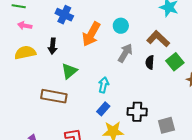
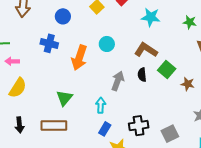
black arrow: (53, 46) -> (19, 125), moved
yellow semicircle: (25, 53) -> (18, 88), turned 145
gray arrow: (125, 53) -> (118, 81), moved

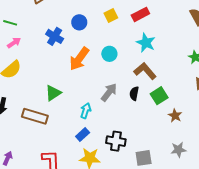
blue circle: (63, 16) -> (79, 22), moved
cyan star: (151, 17) -> (146, 43), moved
pink arrow: (12, 61) -> (14, 43), turned 128

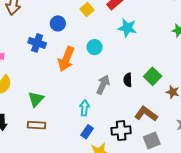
brown L-shape: (145, 71) -> (146, 114), moved
green triangle: (53, 93) -> (36, 99), moved
brown rectangle: (35, 116) -> (37, 125), size x0.7

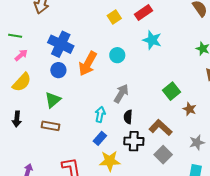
blue circle: (58, 23) -> (58, 70), moved
blue cross: (37, 43) -> (61, 44), size x1.4
black semicircle: (128, 80) -> (128, 117), moved
gray square: (152, 141) -> (163, 155), turned -30

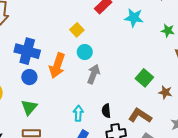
yellow square: (114, 17) -> (77, 30), moved
cyan star: (152, 40) -> (134, 18), moved
gray arrow: (121, 93) -> (94, 74), moved

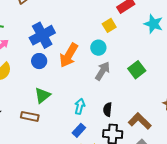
yellow square: (77, 30) -> (109, 25), moved
blue cross: (27, 51) -> (42, 35), turned 35
green square: (144, 78) -> (137, 70), moved
green triangle: (29, 107) -> (42, 95), moved

